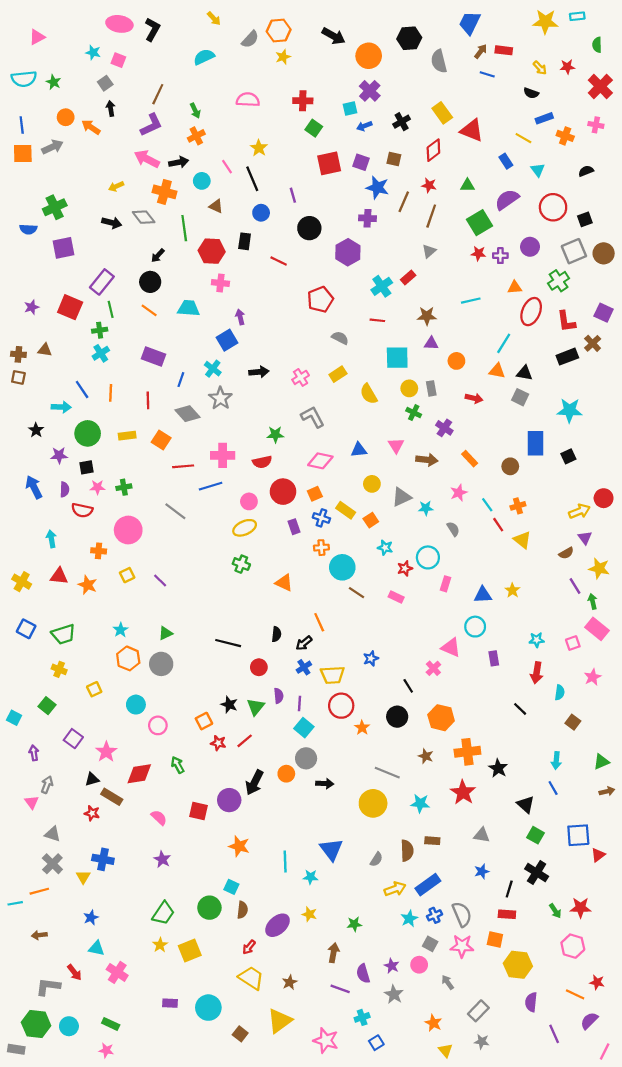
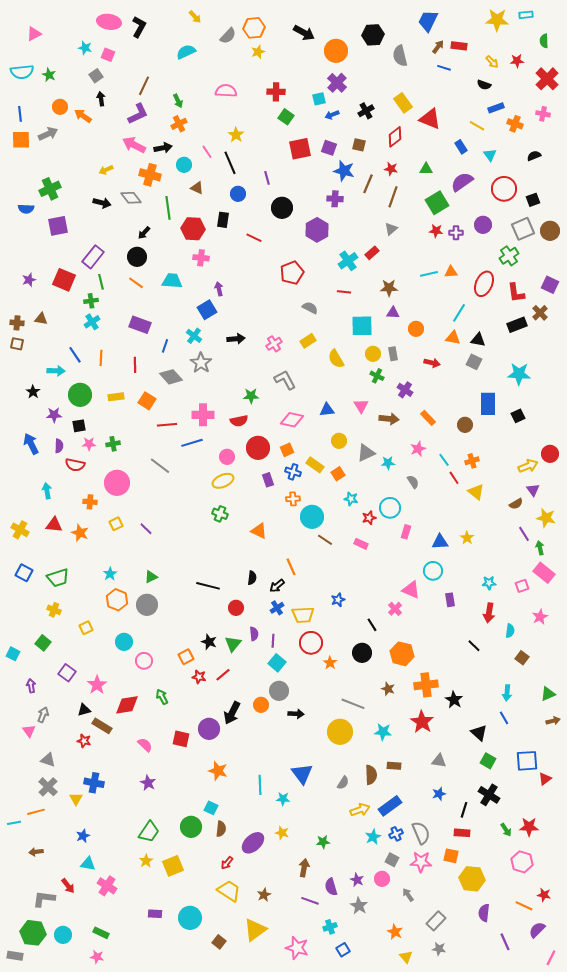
orange triangle: (515, 287) -> (451, 272), moved

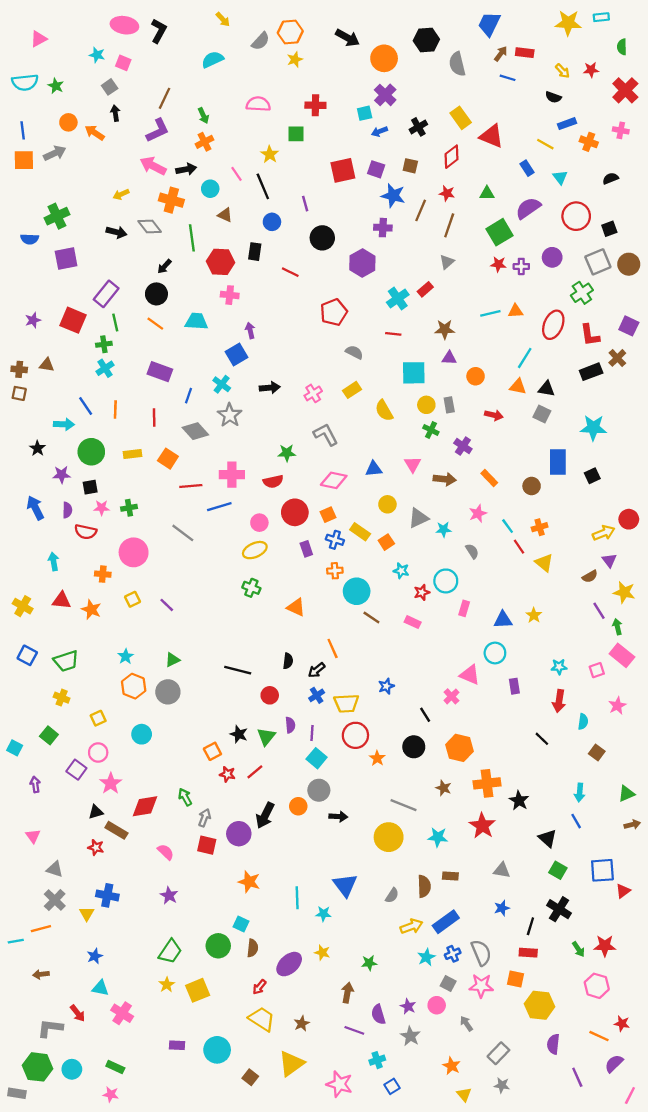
green square: (286, 117) -> (296, 134), moved, turned -35
pink circle: (144, 661) -> (98, 752), moved
gray arrow: (43, 715) -> (204, 818), moved

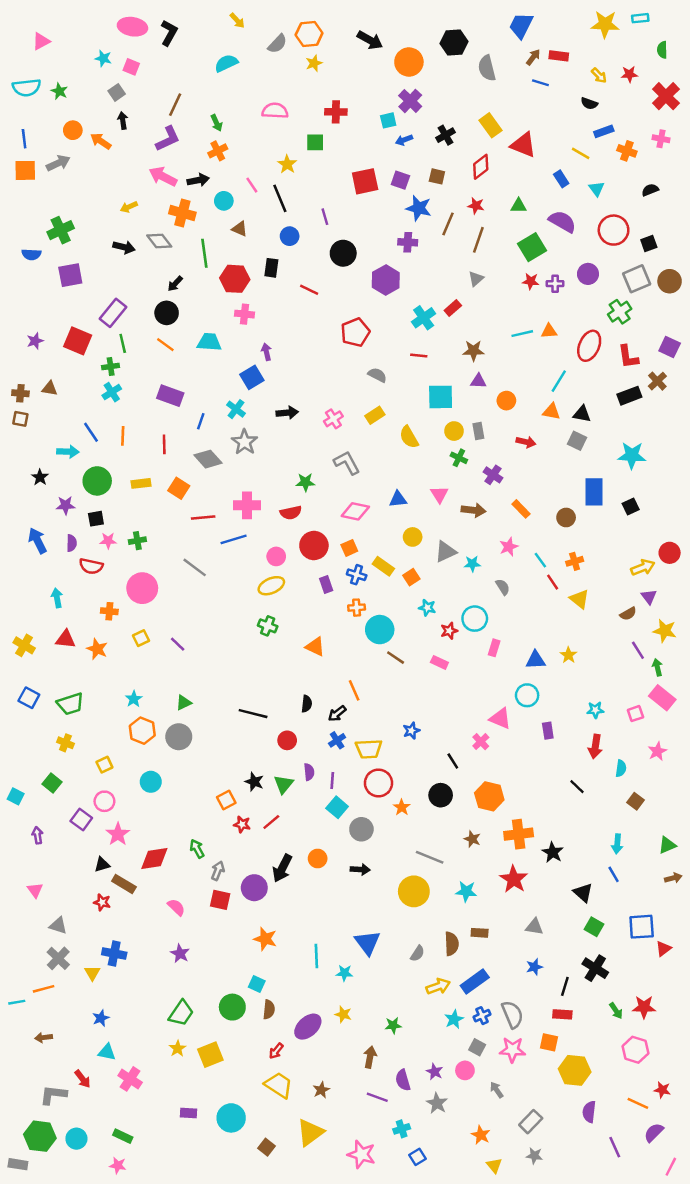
purple semicircle: (528, 208) -> (562, 222), turned 65
gray circle: (319, 790) -> (361, 829), moved

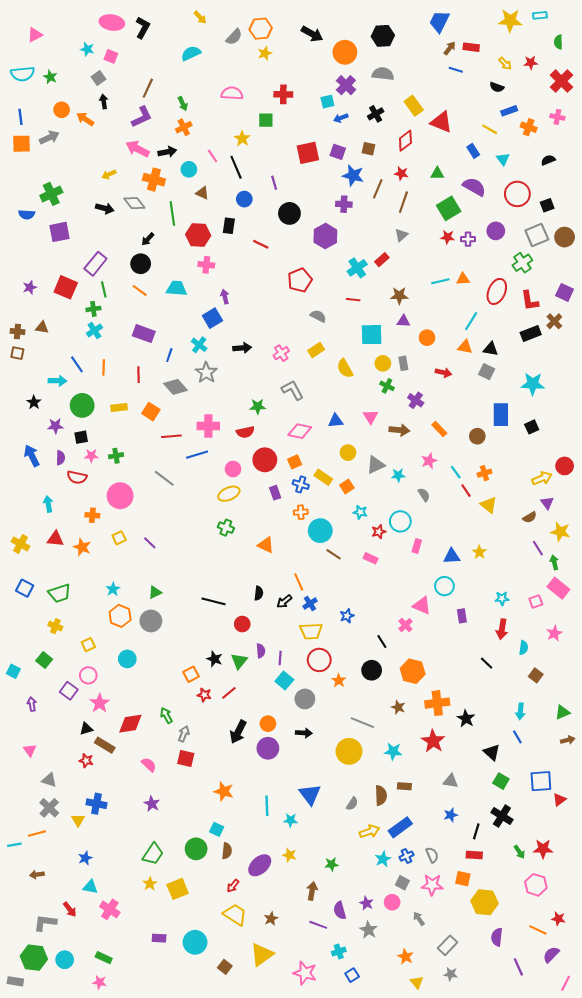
gray semicircle: (487, 68) -> (383, 74), moved, turned 110
blue cross: (337, 740) -> (310, 604), moved
purple circle: (254, 888) -> (268, 748), moved
gray semicircle: (512, 1014) -> (432, 855), size x0.7

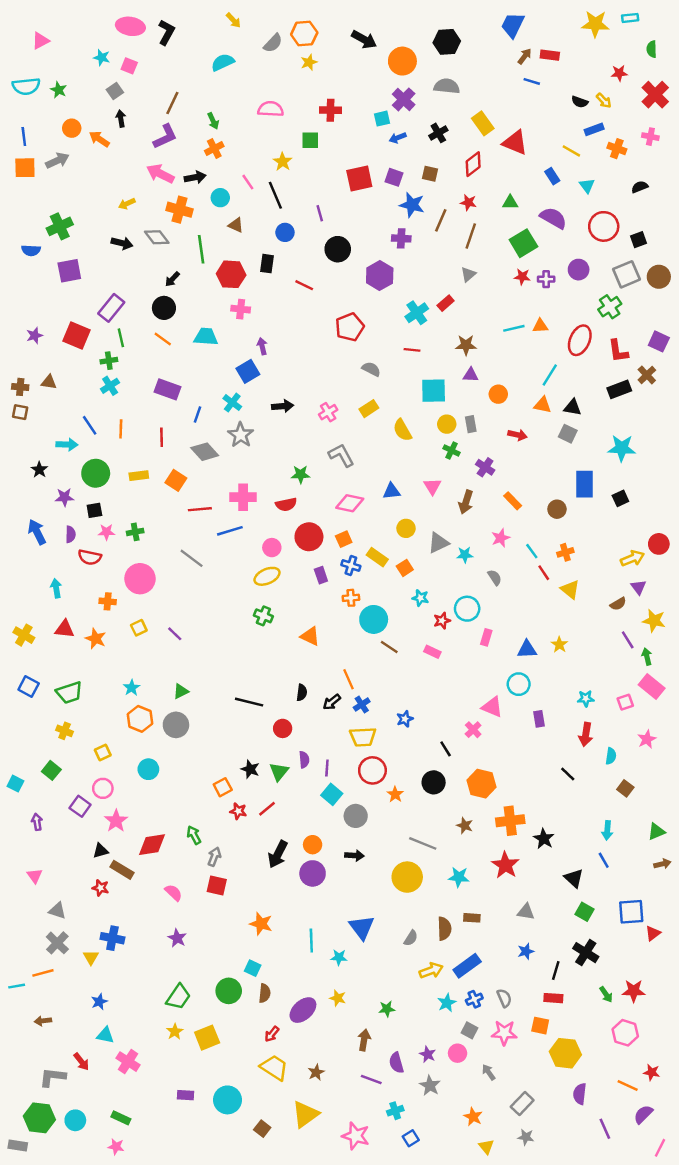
yellow arrow: (505, 64) -> (604, 101), moved
brown arrow: (399, 430) -> (466, 502), turned 102

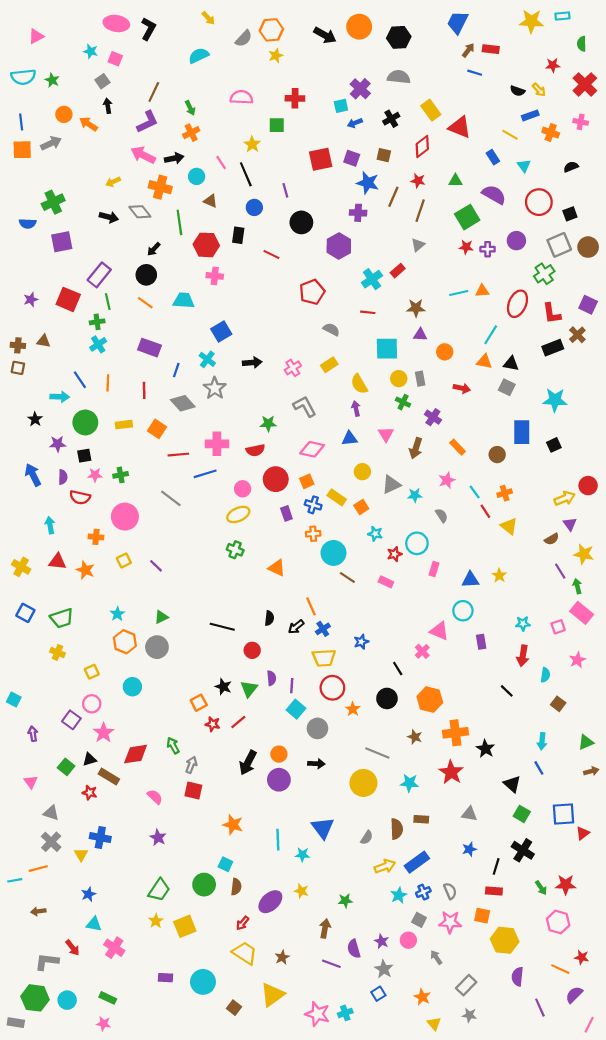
orange circle: (402, 61) -> (359, 27), moved
purple arrow: (262, 346) -> (356, 409), moved
green square: (51, 770) -> (66, 767), moved
cyan cross: (395, 1111) -> (345, 1013), moved
blue square: (411, 1138) -> (378, 994), moved

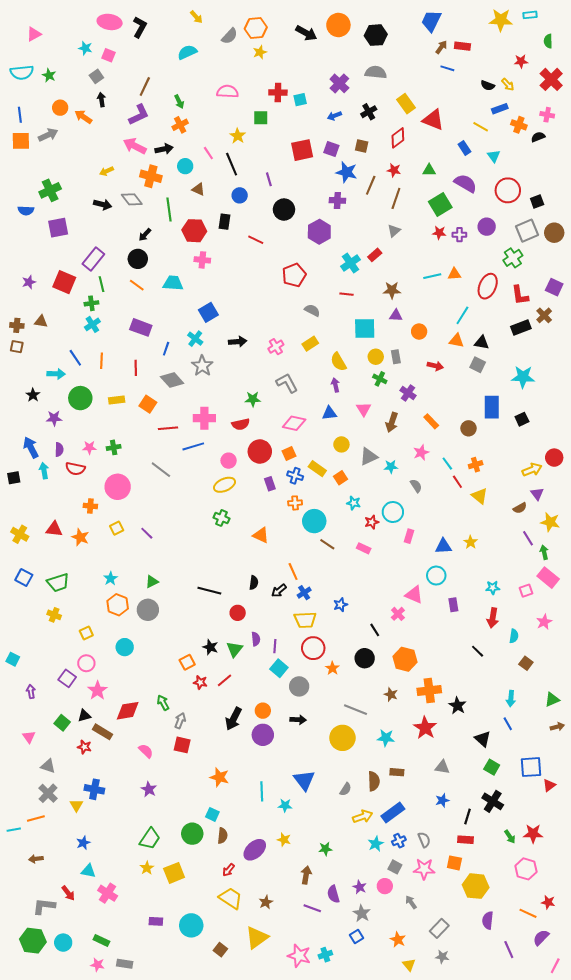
cyan square: (341, 106) -> (300, 100), moved
black semicircle: (571, 167) -> (538, 137), moved
black square: (84, 456) -> (14, 478), moved
cyan arrow: (50, 525) -> (44, 471), moved
gray rectangle: (16, 1023) -> (125, 964), moved

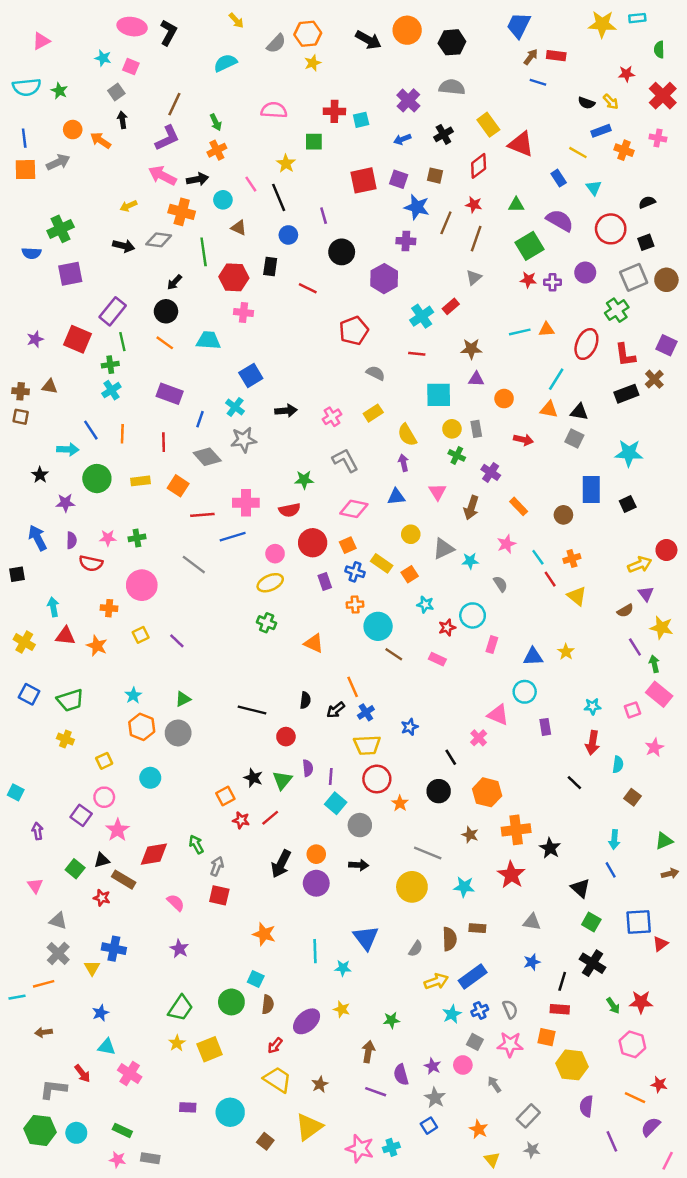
black semicircle: (538, 137) -> (647, 202), moved
gray diamond: (132, 199) -> (159, 240), turned -45
gray star: (202, 366) -> (244, 440), turned 30
cyan arrow: (44, 471) -> (53, 607), moved

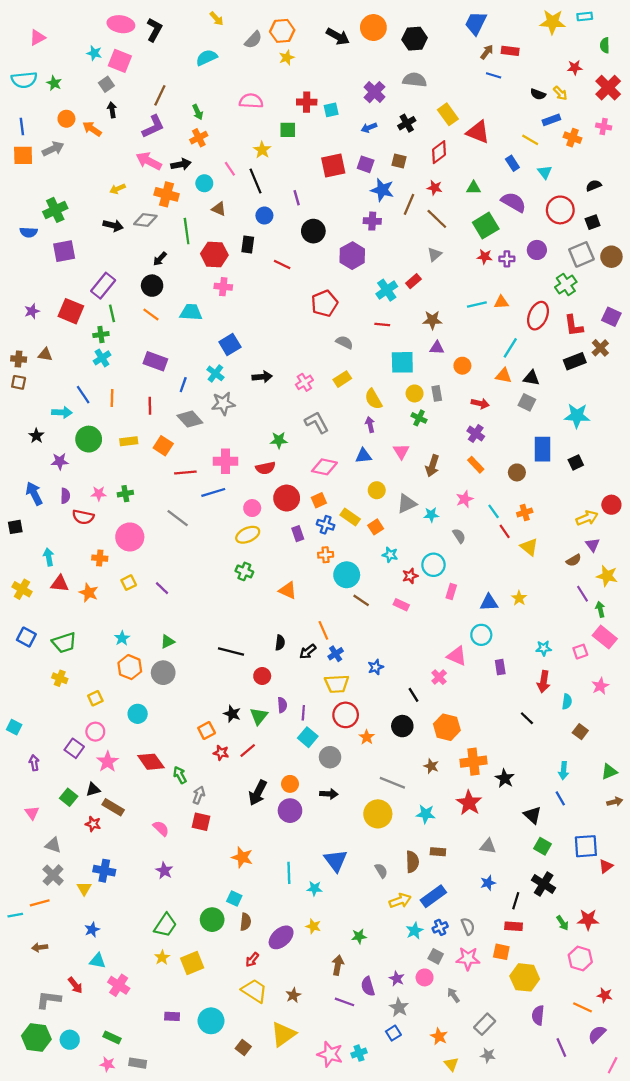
pink square: (131, 67) -> (120, 61), size x1.5
brown line: (476, 239) -> (437, 219), turned -65
purple cross: (491, 472) -> (476, 434), moved
red diamond: (154, 854) -> (151, 762), moved, turned 64
gray semicircle: (416, 949) -> (381, 871), turned -64

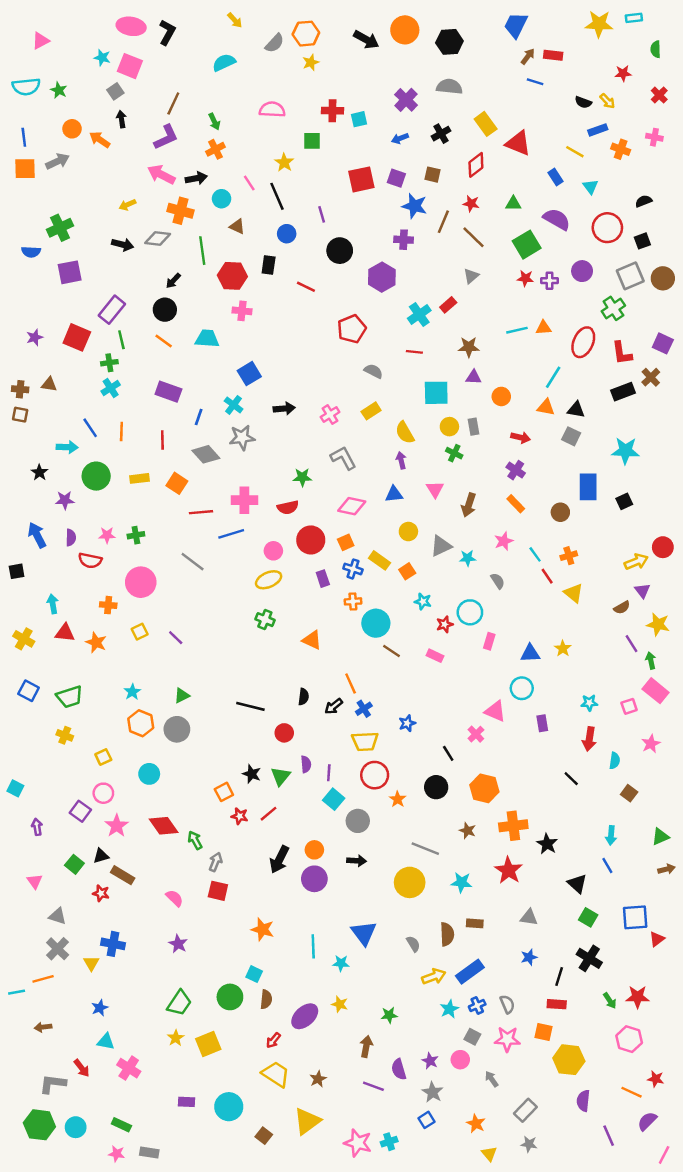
red cross: (608, 88) -> (659, 95), size x0.6

